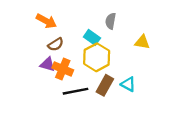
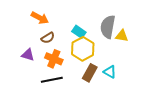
gray semicircle: (111, 21) -> (108, 27), moved, size x1.6
purple triangle: (48, 64) -> (28, 55), moved
black line: (76, 91) -> (52, 80), moved

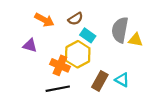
brown semicircle: (48, 38) -> (76, 19), moved
yellow hexagon: (83, 49) -> (78, 54), moved
purple triangle: (28, 55) -> (30, 45), moved

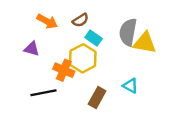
yellow triangle: (135, 40) -> (145, 43), size x1.5
brown rectangle: (100, 81) -> (97, 98), moved
black line: (58, 89) -> (44, 93), moved

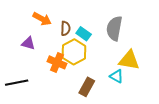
brown semicircle: (80, 20) -> (65, 28), moved, turned -56
yellow triangle: (145, 43) -> (129, 60), moved
black line: (44, 93) -> (17, 83), moved

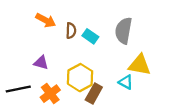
purple triangle: (28, 43) -> (41, 63), moved
yellow hexagon: (74, 52) -> (80, 78), moved
orange cross: (57, 62) -> (50, 94), moved, turned 30

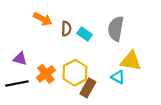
purple triangle: (41, 63) -> (20, 59), moved
orange cross: (50, 94) -> (46, 74), moved

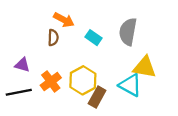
orange arrow: (43, 19) -> (64, 20), moved
brown semicircle: (66, 29) -> (53, 38), moved
cyan triangle: (118, 77) -> (130, 85), size x1.5

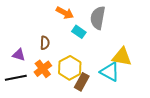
orange arrow: (64, 20) -> (65, 13), moved
gray semicircle: (128, 32) -> (98, 18), moved
brown semicircle: (53, 38) -> (45, 43), moved

